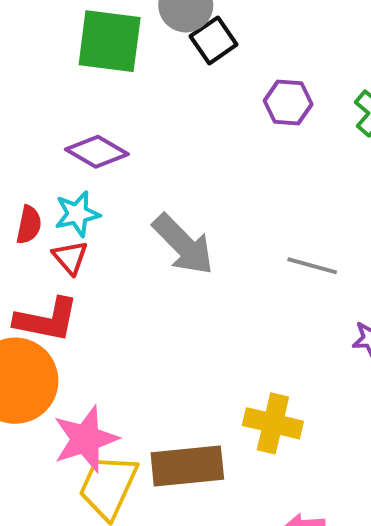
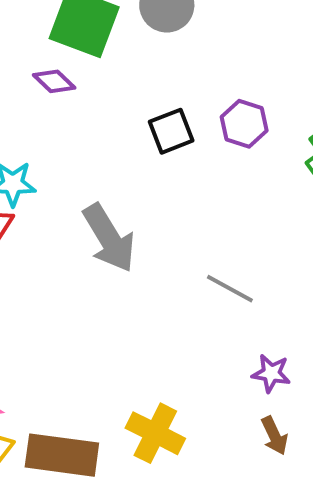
black square: (214, 40) -> (171, 131), moved
purple diamond: (97, 152) -> (54, 81), moved, size x0.7

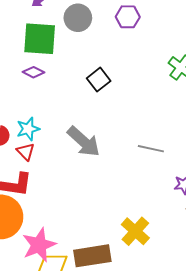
purple hexagon: (244, 124) -> (128, 17), moved
yellow cross: (155, 433) -> (135, 231), turned 32

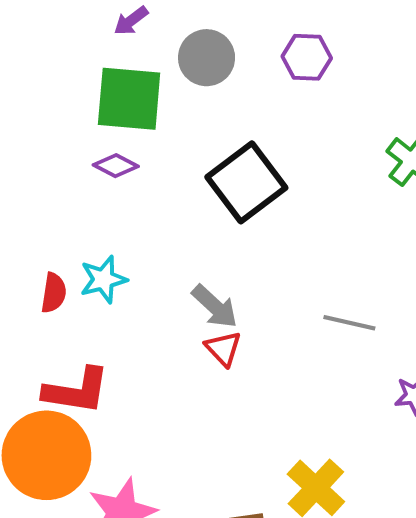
black square: (99, 80) -> (246, 182), size x1.6
gray arrow: (84, 142) -> (215, 306), size x0.7
red triangle: (26, 152) -> (223, 348), moved

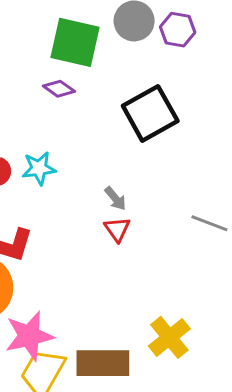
purple hexagon: (307, 57) -> (178, 30), moved
gray arrow: (215, 306) -> (115, 198), size x0.7

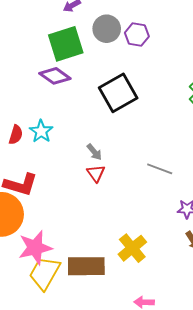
green square: (75, 42) -> (66, 44), turned -30
purple diamond: (59, 89) -> (55, 76), size x1.4
cyan star: (39, 168) -> (41, 131), turned -30

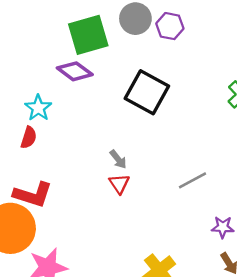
black square: (118, 93) -> (147, 92), turned -33
cyan star: (41, 131) -> (38, 108), moved
gray line: (160, 169) -> (193, 180), turned -50

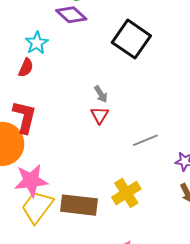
gray line: (193, 180) -> (145, 140), moved
red L-shape: (33, 195) -> (25, 117), turned -100

